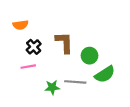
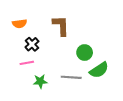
brown L-shape: (64, 42) -> (61, 26), moved
green star: (52, 87) -> (40, 81), moved

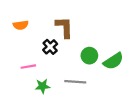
black cross: (32, 44) -> (50, 47), moved
green semicircle: (99, 70) -> (113, 61), moved

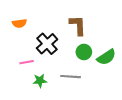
brown L-shape: (64, 27) -> (78, 25), moved
black cross: (50, 47) -> (47, 44), size x1.5

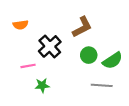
brown L-shape: (78, 25) -> (82, 27), turned 65
gray line: (71, 77) -> (102, 85), moved

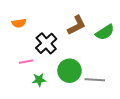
green circle: (89, 55) -> (69, 71), moved, size x1.5
green semicircle: (113, 61) -> (105, 32), moved

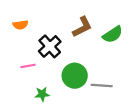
green star: (39, 80) -> (42, 94), moved

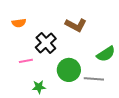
brown L-shape: (82, 27) -> (76, 25), turned 55
green semicircle: (113, 35) -> (106, 54), moved

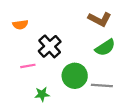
brown L-shape: (76, 25) -> (100, 19), moved
green semicircle: (106, 54) -> (105, 47), moved

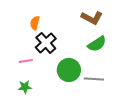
orange semicircle: (20, 25) -> (35, 23), moved, turned 112
green star: (42, 94) -> (25, 87), moved

